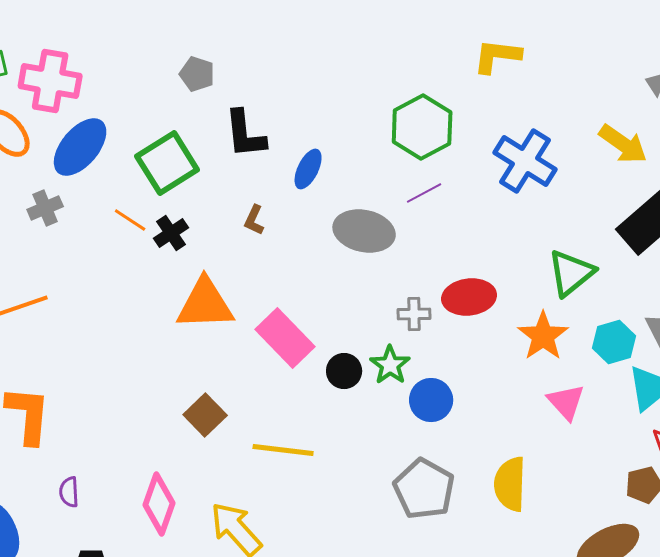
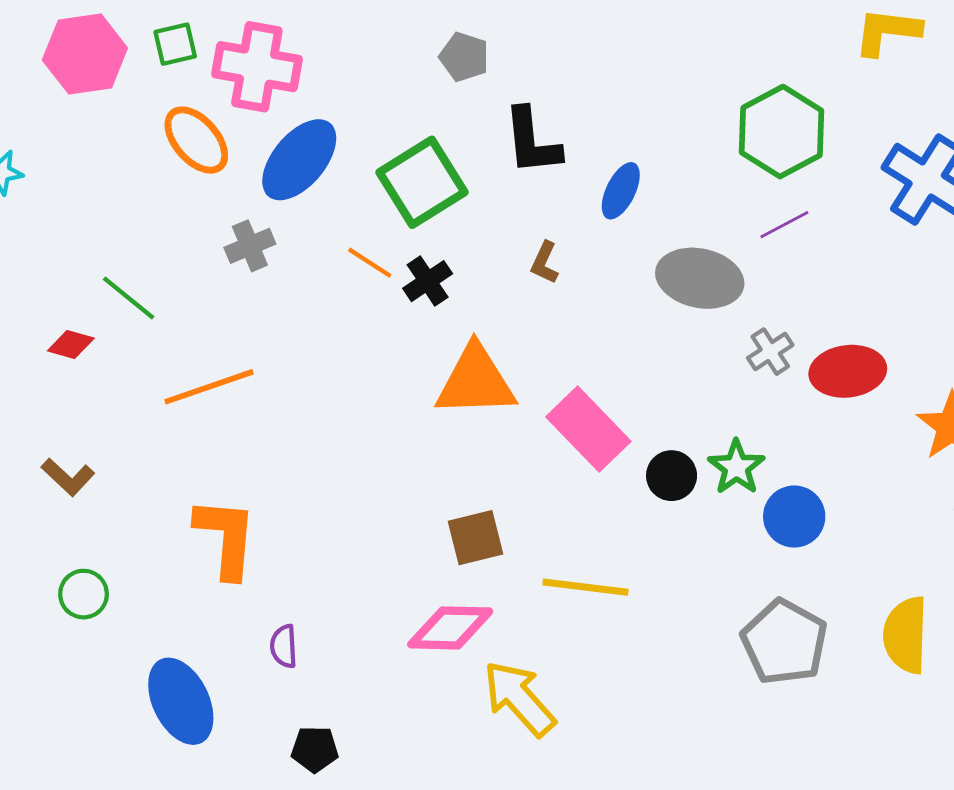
gray cross: (414, 314) -> (770, 352), moved, turned -32
brown square: (205, 415) -> (476, 538), turned 30
pink diamond: (159, 504) -> (450, 628), moved, turned 72

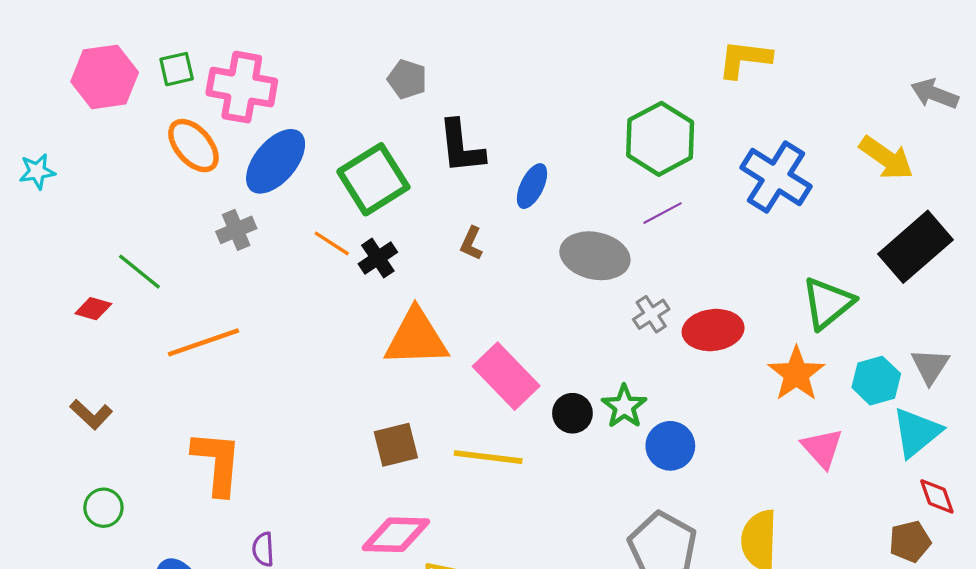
brown square: (476, 538) -> (396, 445), moved
yellow line: (586, 587) -> (488, 457), moved

